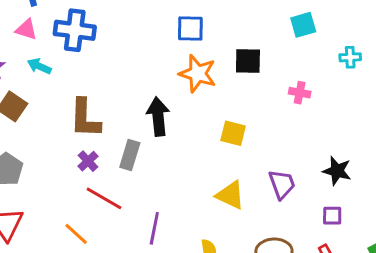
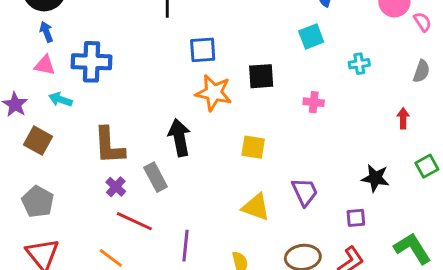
gray rectangle: (130, 155) -> (156, 177), turned -40
black star: (337, 171) -> (375, 178), moved

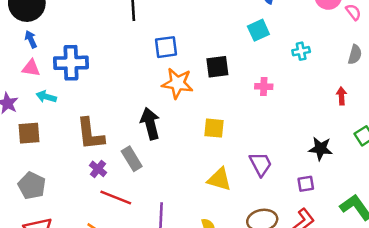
brown square: (38, 141) -> (29, 133), turned -30

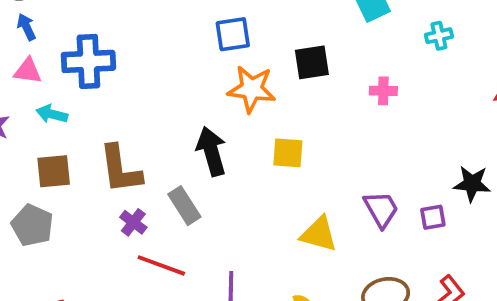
yellow square: (214, 128) -> (288, 153), moved
brown square: (29, 133) -> (54, 171), moved
purple square: (306, 184) -> (433, 217), moved
gray pentagon: (32, 186) -> (32, 225), moved

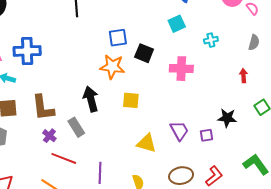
blue square: (233, 34) -> (118, 38), moved
black square: (312, 62) -> (144, 53), turned 30
pink cross: (383, 91) -> (181, 69), size x1.6

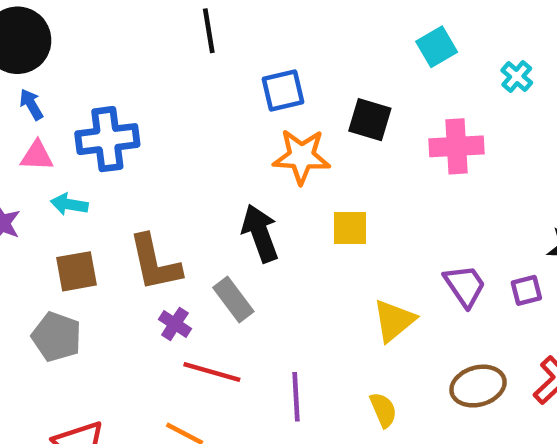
blue square: (118, 38) -> (283, 91), moved
cyan cross: (211, 40) -> (517, 76), turned -32
yellow triangle: (147, 143) -> (394, 321), turned -50

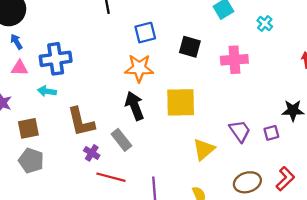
orange star: (302, 156) -> (139, 68), moved
cyan arrow: (69, 204) -> (47, 91), moved
yellow square: (350, 228) -> (181, 102), size x1.6
brown square: (77, 271) -> (28, 128), moved

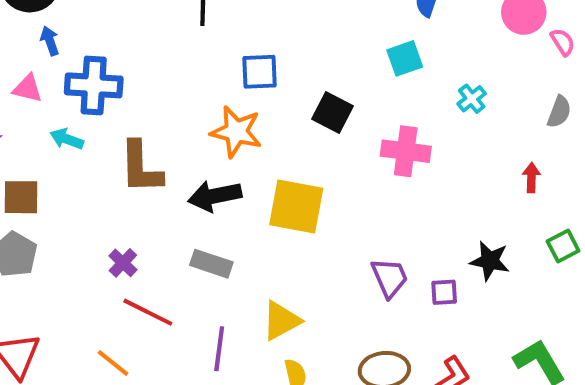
blue arrow: (16, 42) -> (50, 41), moved
black arrow: (135, 106) -> (215, 196), turned -92
brown L-shape: (81, 122) -> (141, 167), moved
gray rectangle: (121, 140) -> (211, 264), moved, turned -45
yellow triangle: (204, 149) -> (281, 321), moved

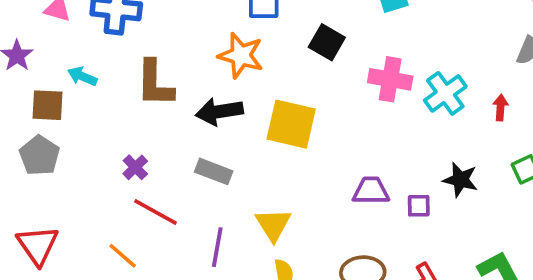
cyan cross: (472, 99) -> (445, 93), moved, size x1.6
cyan arrow: (67, 139) -> (82, 76), moved
purple trapezoid: (390, 278) -> (371, 191), turned -69
yellow triangle: (281, 321) -> (273, 225), turned -36

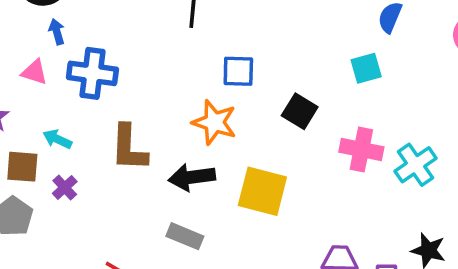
purple cross: (135, 167) -> (65, 188), moved

